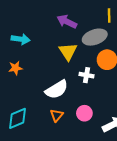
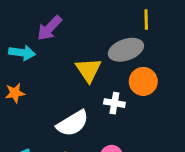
purple arrow: (67, 22) -> (49, 28), moved, turned -72

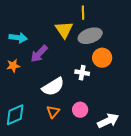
yellow line: (146, 19) -> (83, 13), moved
purple arrow: (49, 28) -> (39, 54), moved
yellow triangle: (88, 70) -> (64, 30), moved

